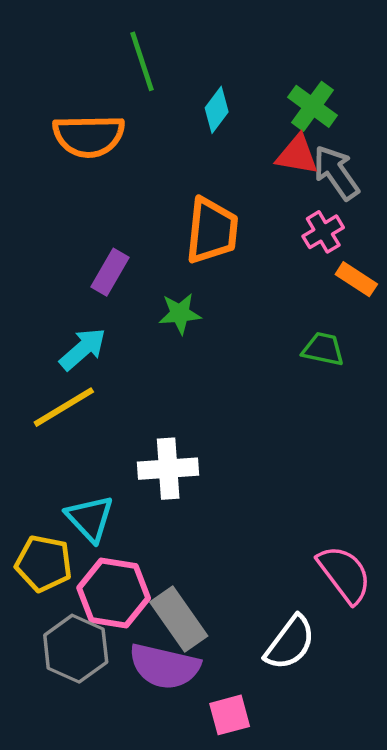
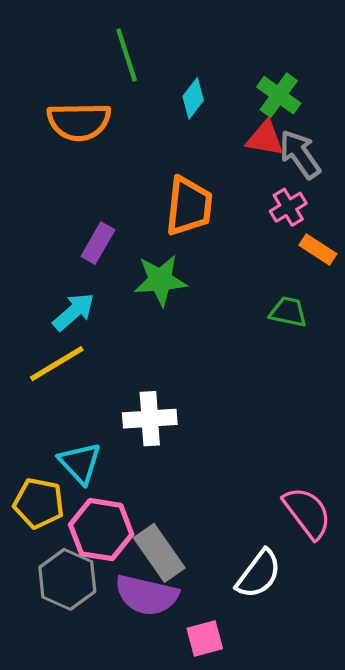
green star: (180, 314) -> (160, 280), size x1.4

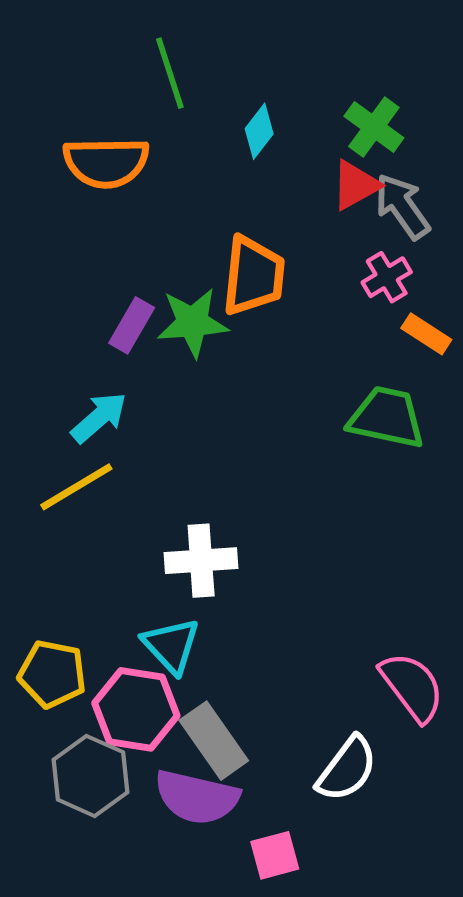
red triangle: (265, 138) -> (355, 185), turned -39
green star: (160, 280) -> (193, 323), moved
green trapezoid: (288, 312) -> (387, 417), size x1.5
cyan triangle: (80, 463) -> (171, 646), moved

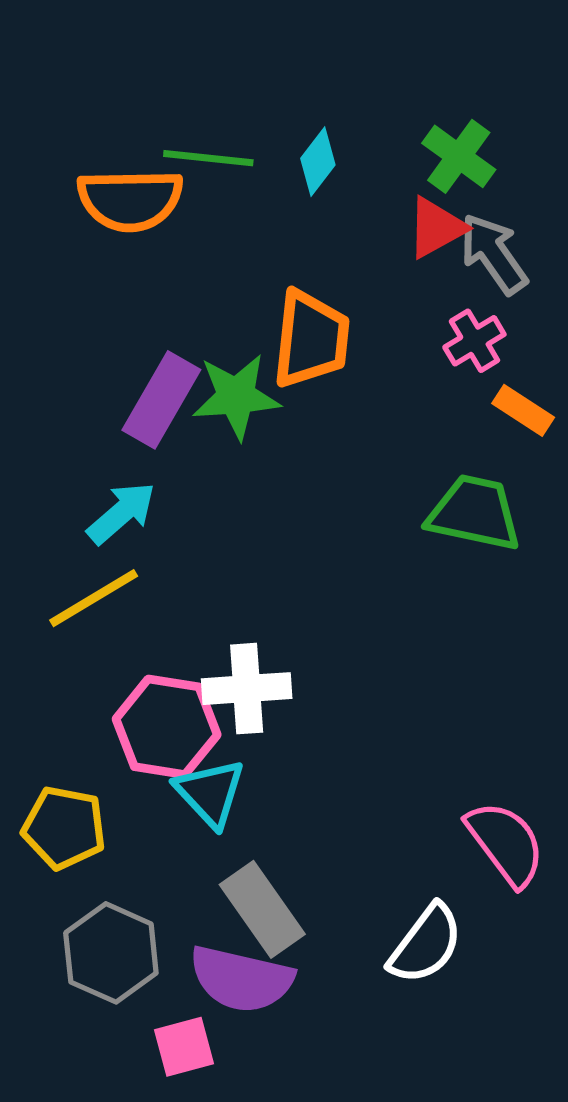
green line: (170, 73) -> (208, 158), moved, turned -66
purple rectangle: (132, 325) -> (161, 400), size x1.4
pink hexagon: (136, 709) -> (167, 727), moved
pink square: (275, 855) -> (184, 1047), moved

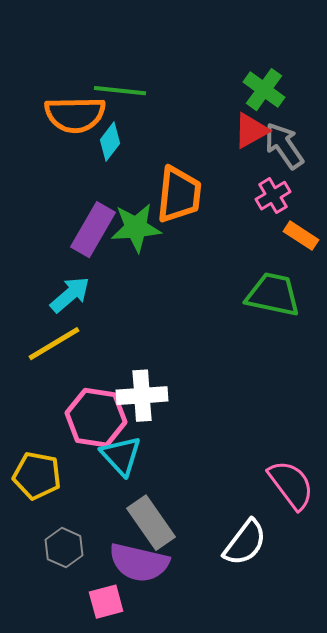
cyan diamond: (318, 162) -> (110, 142), moved
gray hexagon: (111, 953) -> (64, 548), size x0.7

